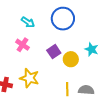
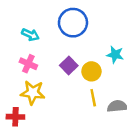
yellow star: (29, 78) -> (33, 93), moved
yellow line: (67, 89) -> (93, 98), moved

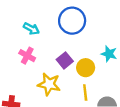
yellow star: (33, 93) -> (49, 84), moved

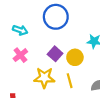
pink cross: (27, 56) -> (20, 55), turned 32
yellow line: (85, 92) -> (70, 81), moved

